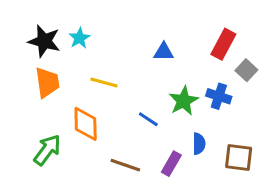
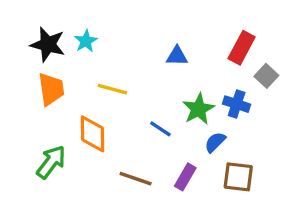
blue semicircle: (199, 144) -> (215, 142), moved, turned -135
brown square: (239, 157) -> (238, 177), moved

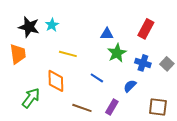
gray square: (266, 76) -> (167, 64), moved
orange trapezoid: (51, 89) -> (18, 54), moved
green star: (198, 109) -> (117, 53), moved
brown square: (238, 177) -> (158, 107), moved

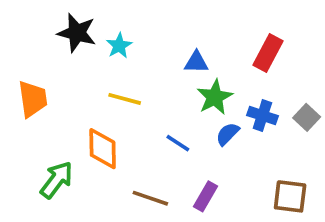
cyan star: (52, 25) -> (119, 46), moved
black star: (29, 27) -> (77, 33), moved
blue semicircle: (130, 86) -> (228, 134), moved

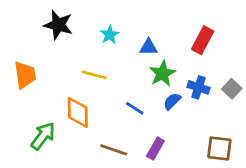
cyan star: (119, 46) -> (110, 35), moved

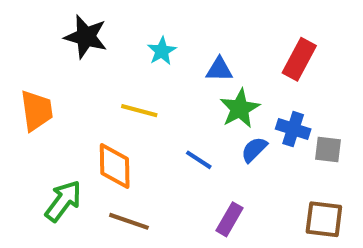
gray square: (232, 89) -> (328, 150), moved, turned -36
brown line: (114, 150) -> (129, 221), moved

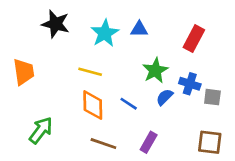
cyan star: (162, 51) -> (105, 33), size x1.5
blue triangle: (219, 70) -> (139, 29), moved
orange diamond: (115, 166) -> (93, 105), moved
brown line: (129, 221) -> (103, 144), moved

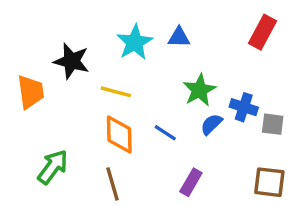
black star: (56, 24) -> (72, 61), moved
red rectangle: (194, 39) -> (263, 32), moved
brown line: (103, 144) -> (112, 184), moved, turned 55

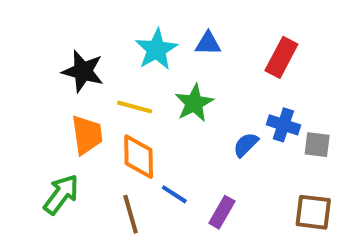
red rectangle: (263, 32) -> (281, 57), moved
green star: (199, 90) -> (194, 103), moved
orange trapezoid: (31, 92) -> (87, 135), moved
blue line: (165, 133) -> (174, 194), moved

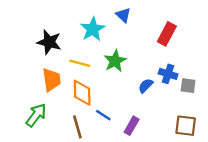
blue triangle: (208, 43) -> (123, 15), moved, turned 42

